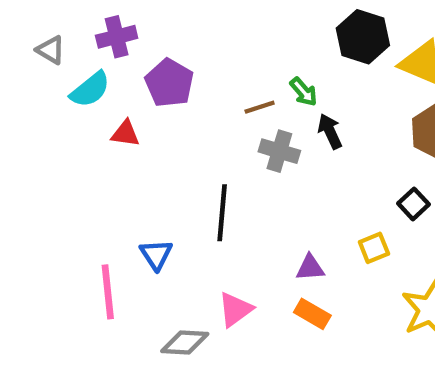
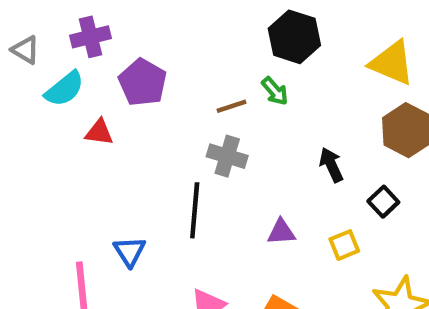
black hexagon: (363, 37) -> (294, 37), moved
black arrow: (330, 131) -> (331, 165), moved
gray cross: (279, 151) -> (227, 156), moved
purple triangle: (310, 268) -> (281, 232), moved

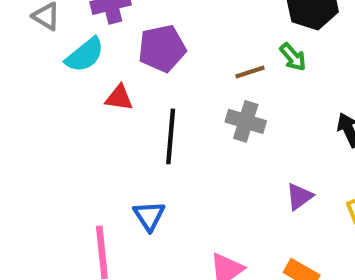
purple pentagon: (143, 82) -> (162, 48), turned 30
black line: (195, 210) -> (171, 136), moved
purple triangle: (281, 232) -> (299, 197), turned -32

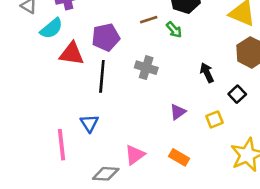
purple pentagon: (162, 48) -> (106, 37), moved
brown line: (250, 72) -> (149, 20), moved
red triangle: (119, 98) -> (72, 54), size x1.5

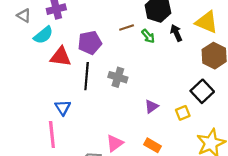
gray cross: (146, 68) -> (118, 77), moved
black arrow: (207, 73) -> (176, 33), moved
black square: (237, 94) -> (202, 91), size x1.5
blue triangle: (89, 123) -> (63, 107), moved

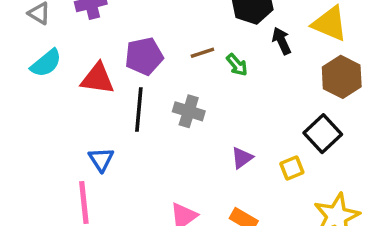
brown line: (127, 27) -> (202, 53), moved
cyan semicircle: (43, 35) -> (46, 63), moved
green arrow: (148, 36) -> (237, 65), moved

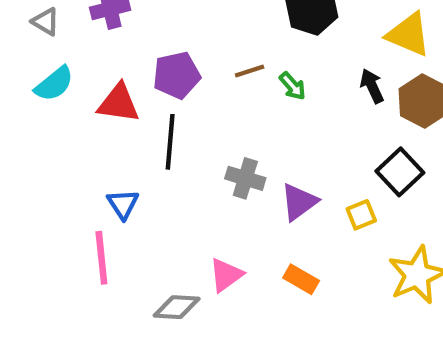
black arrow: (282, 41) -> (372, 86), moved
gray cross: (189, 111) -> (245, 178), moved
purple triangle: (242, 158) -> (299, 202), size x1.4

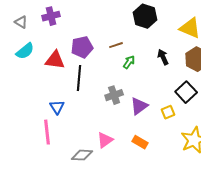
green arrow: (293, 86) -> (129, 62), moved, turned -104
black arrow: (372, 86) -> (163, 57), moved
gray cross: (245, 178) -> (114, 95), turned -36

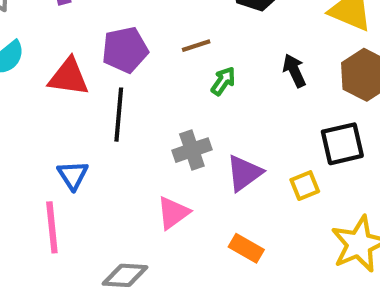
black square: (186, 92) -> (342, 144), turned 30
pink triangle: (105, 140) -> (173, 213), moved

